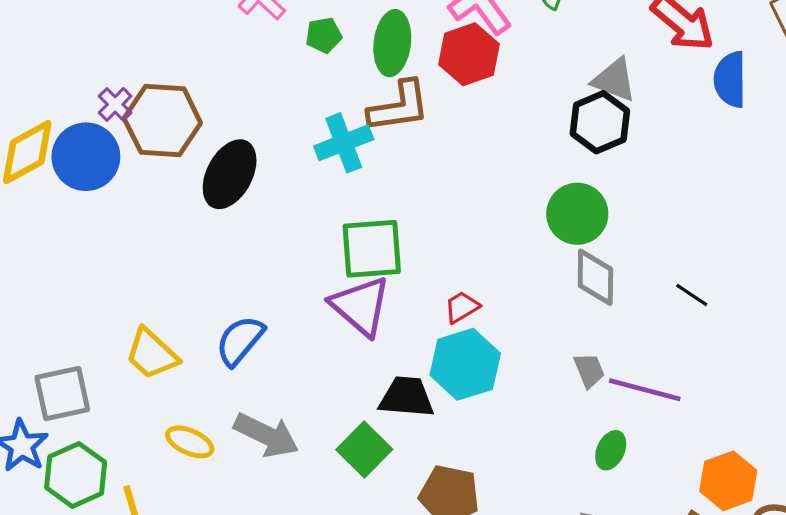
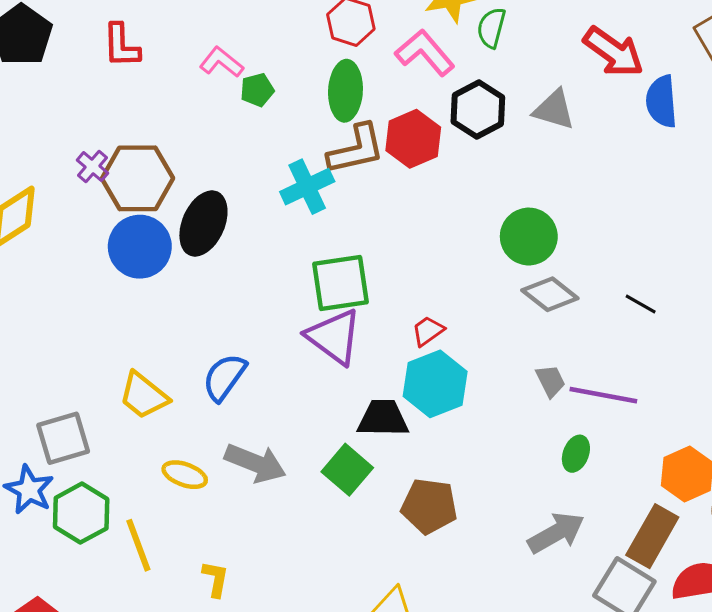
green pentagon: (324, 35) -> (257, 90), moved
red hexagon: (469, 54) -> (413, 139), moved
black hexagon: (600, 122) -> (478, 109), moved
blue circle: (86, 157) -> (140, 247), moved
gray diamond: (595, 277) -> (550, 294), turned -48

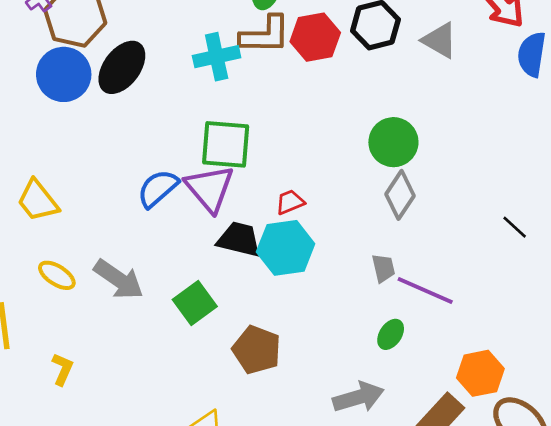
gray diamond: (550, 294) -> (400, 195), turned 72
black line: (641, 304) -> (515, 227), moved
blue semicircle: (224, 377) -> (158, 188), moved
black trapezoid: (383, 418) -> (239, 239), moved

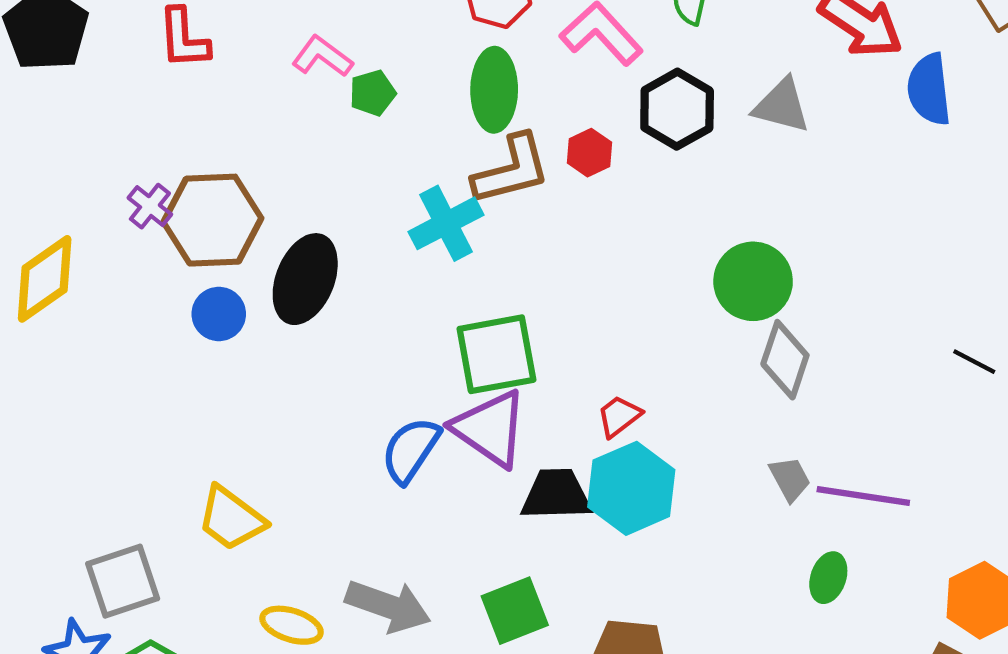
red hexagon: (315, 37) -> (589, 153), size x0.6
blue circle: (64, 74) -> (219, 314), size x0.6
green square: (195, 303) -> (515, 611), turned 30

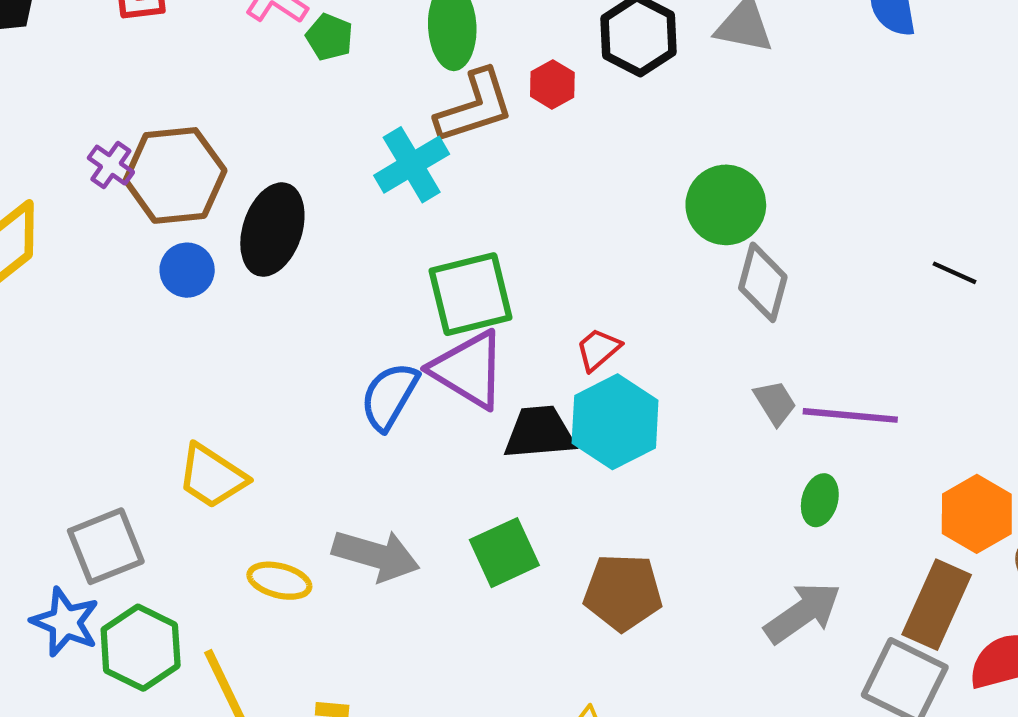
green pentagon: (373, 93) -> (329, 37), turned -30

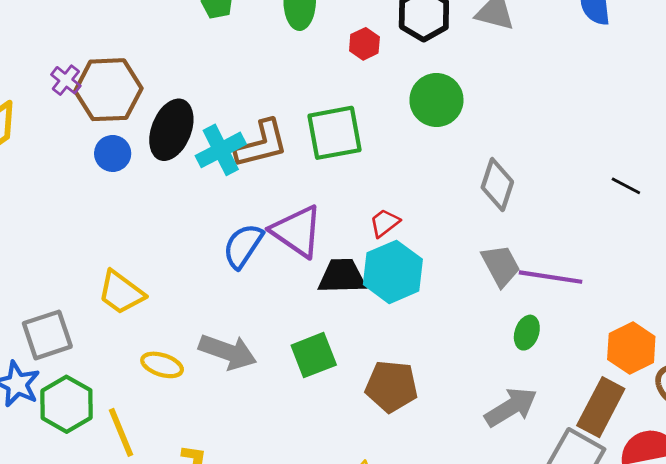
brown L-shape: (475, 107) -> (261, 144), moved
cyan cross: (412, 165) -> (221, 150), moved
green circle: (726, 205) -> (436, 100), moved
green square: (471, 294) -> (334, 133), moved
gray trapezoid: (775, 403) -> (501, 266), size x1.4

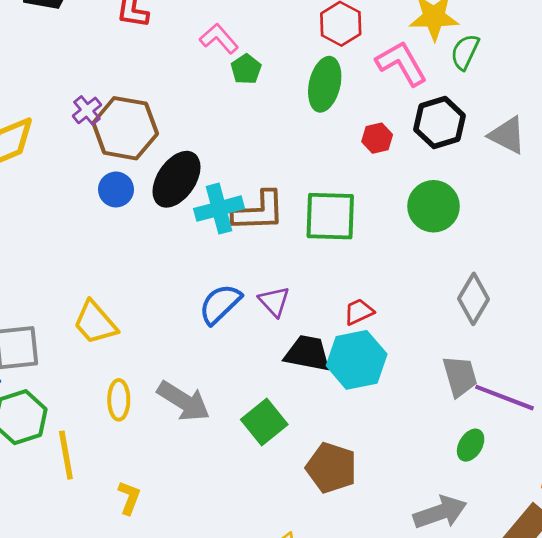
purple triangle: (297, 231) -> (274, 301), size x0.6
green square: (314, 355) -> (264, 422), turned -30
yellow ellipse: (162, 365) -> (119, 400), turned 60

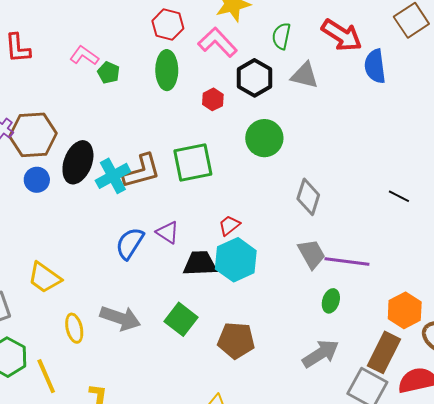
green semicircle: (465, 52) -> (281, 36), moved

